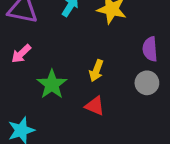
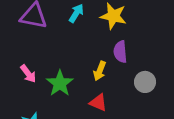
purple semicircle: (150, 49) -> (120, 52), moved
pink arrow: (21, 54) -> (28, 74), moved, turned -84

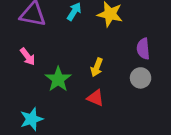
purple semicircle: (120, 52) -> (143, 49), moved
pink arrow: (28, 74) -> (28, 57), moved

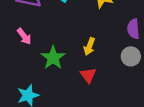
red triangle: (95, 98) -> (88, 75), turned 30

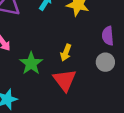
red triangle: (88, 75) -> (65, 80), size x1.5

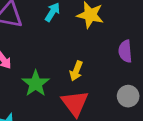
gray circle: (105, 62) -> (128, 96), moved

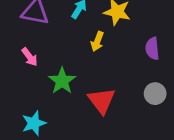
yellow arrow: (76, 71) -> (97, 41), moved

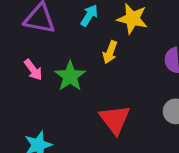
green star: (62, 81) -> (70, 76), moved

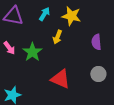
red triangle: (115, 119) -> (60, 79), turned -30

